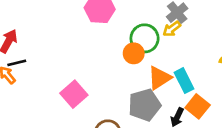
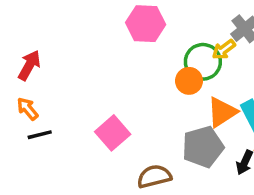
yellow arrow: (172, 29) -> (224, 50), moved
black line: (17, 63) -> (40, 135), moved

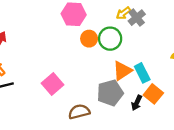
yellow arrow: (224, 50) -> (123, 13), moved
orange circle: (189, 81) -> (89, 39), moved

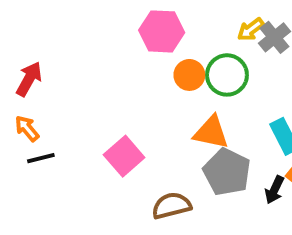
orange triangle: (122, 71) -> (211, 132), moved, turned 45
gray pentagon: (110, 93) -> (227, 172), turned -30

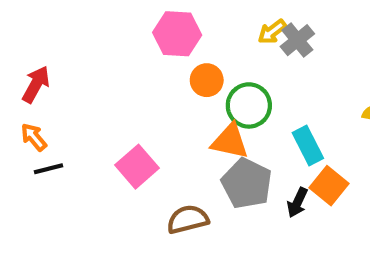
green circle: (227, 75) -> (249, 105), moved

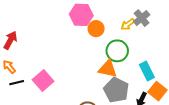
yellow arrow: (272, 32) -> (128, 24), moved
orange circle: (207, 80) -> (96, 29), moved
pink square: (137, 167) -> (43, 80), moved

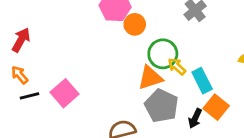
yellow arrow: (128, 24) -> (177, 66), moved, turned 80
orange triangle: (108, 69) -> (150, 78), turned -30

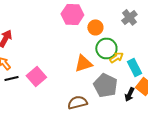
orange circle: (135, 24) -> (95, 27), moved
yellow arrow: (177, 66) -> (116, 57), turned 104
orange triangle: (150, 78) -> (83, 63), moved

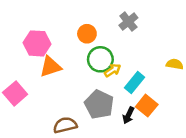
pink hexagon: (72, 14) -> (37, 43), moved
orange triangle: (83, 63) -> (50, 67), moved
cyan rectangle: (134, 67) -> (134, 82), turned 66

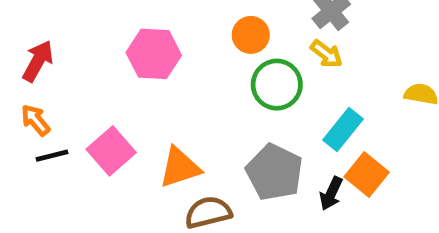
orange triangle: (50, 67) -> (180, 167), moved
yellow arrow: (113, 70) -> (326, 54), moved, turned 70

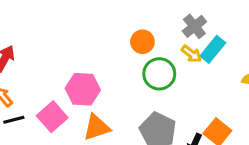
pink hexagon: (154, 54) -> (83, 89), moved
cyan rectangle: (343, 130) -> (213, 49), moved

